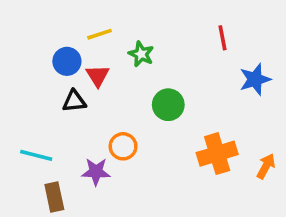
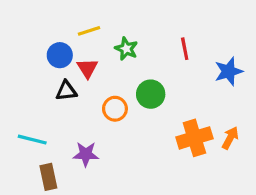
red line: (223, 38) -> (185, 49), moved
orange circle: (123, 146) -> (115, 109), moved
orange arrow: (266, 166) -> (230, 138), moved

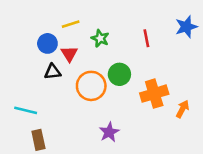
blue star: (229, 71) -> (186, 27), moved
orange circle: (115, 109) -> (91, 86), size x1.5
orange cross: (194, 138) -> (154, 94), moved
purple star: (86, 154) -> (109, 132), moved, turned -30

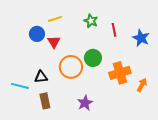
blue star: (186, 27) -> (141, 38), moved, turned -30
green star: (100, 38) -> (91, 21), moved
black triangle: (53, 72) -> (41, 77), moved
brown rectangle: (38, 140) -> (45, 101), moved

